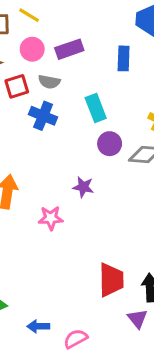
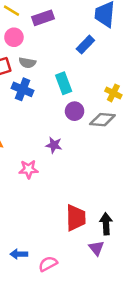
purple rectangle: (69, 49) -> (43, 18), moved
blue rectangle: (124, 58) -> (85, 45), turned 42

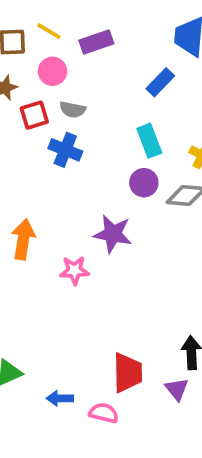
cyan rectangle: (64, 83) -> (149, 141), moved
purple star: (54, 145) -> (113, 234), size x1.5
red trapezoid: (76, 218) -> (127, 373), moved
pink semicircle: (48, 264) -> (104, 413), turned 42

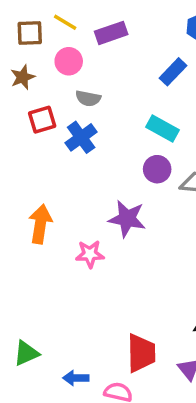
red square: (34, 115) -> (42, 120), moved
cyan rectangle: (149, 141) -> (162, 128), turned -40
blue cross: (65, 150) -> (81, 137), turned 32

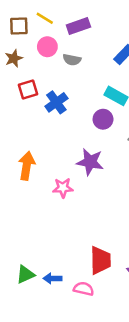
gray semicircle: (88, 98) -> (72, 60), moved
purple circle: (157, 169) -> (103, 119), moved
green triangle: (26, 353) -> (25, 275), moved

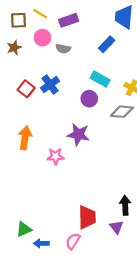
red square: (28, 89) -> (26, 89), moved, turned -35
blue arrow: (53, 278) -> (41, 243), moved
pink semicircle: (84, 289) -> (73, 241), turned -70

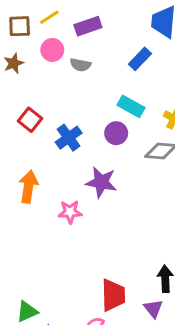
yellow line: (40, 14) -> (49, 17), turned -64
blue cross: (50, 84) -> (69, 138), moved

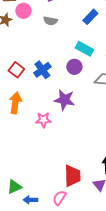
pink circle: (52, 50) -> (23, 11), moved
red square: (30, 120) -> (16, 70), moved

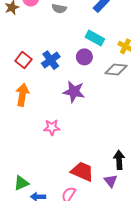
pink star: (43, 120) -> (52, 127), moved
red trapezoid: (72, 176) -> (82, 171), turned -65

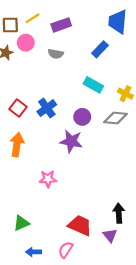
purple circle: (84, 57) -> (82, 117), moved
green triangle: (21, 183) -> (21, 223), moved

